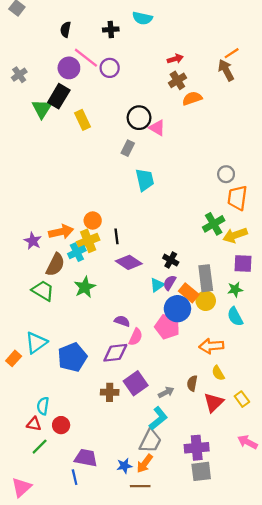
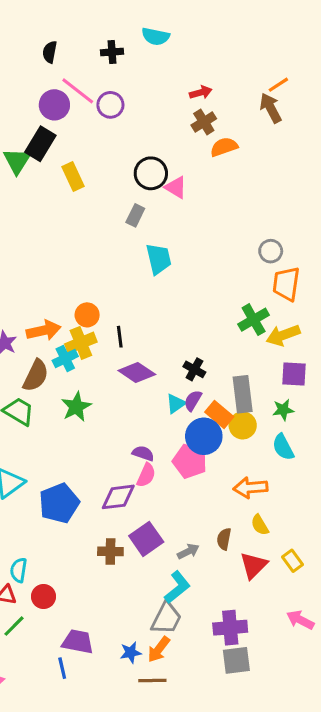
purple semicircle: (122, 321) -> (143, 453), moved

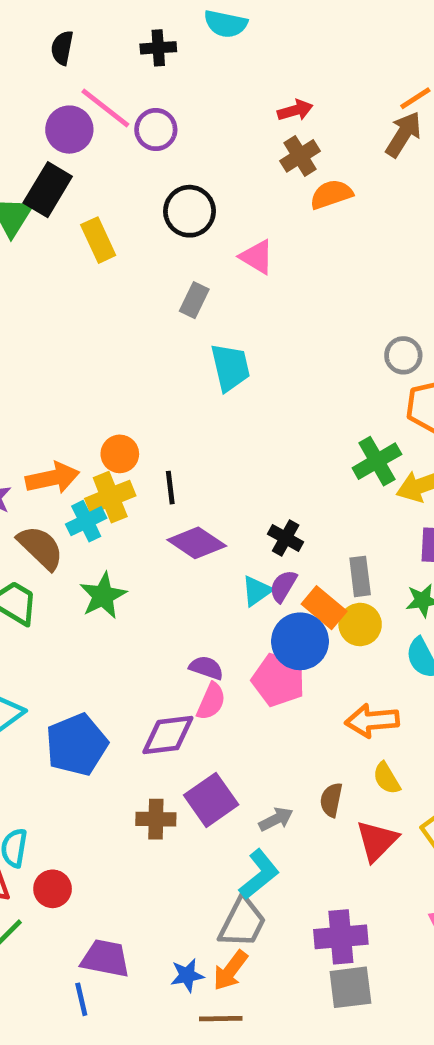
brown arrow: (271, 108) -> (403, 134), turned 60
black circle: (151, 173) -> (189, 211), moved
brown semicircle: (36, 376) -> (41, 548), turned -72
gray rectangle: (243, 394) -> (360, 576), size x0.7

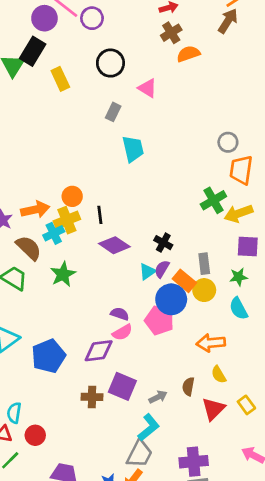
pink semicircle: (211, 701) -> (122, 332), turned 36
purple square: (211, 800) -> (122, 386), turned -32

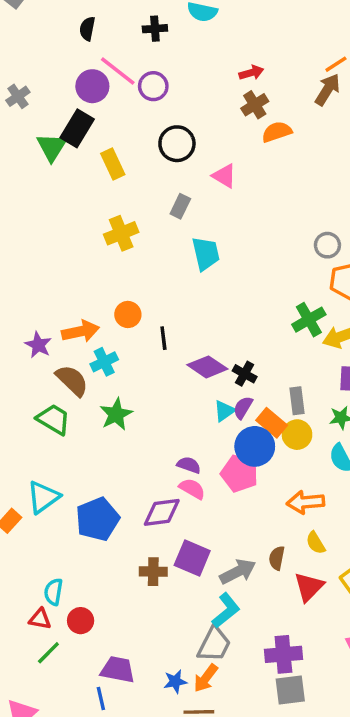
yellow cross: (67, 220) -> (121, 233), moved
purple diamond: (114, 245) -> (207, 367), moved
pink semicircle: (122, 332) -> (192, 489), turned -120
gray arrow: (158, 397) -> (238, 572), size x1.5

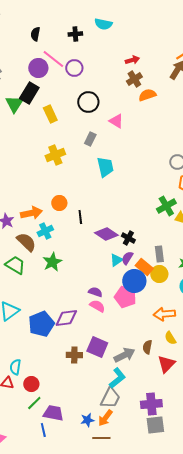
purple diamond: (162, 512) -> (66, 318), moved
green line: (48, 653) -> (34, 403), moved

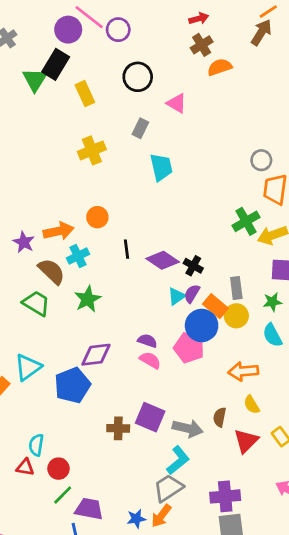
black line: (80, 217) -> (127, 249), moved
purple diamond: (66, 318) -> (96, 355), moved
gray arrow: (124, 355) -> (188, 428), turned 40
gray trapezoid: (110, 398) -> (168, 488), turned -150

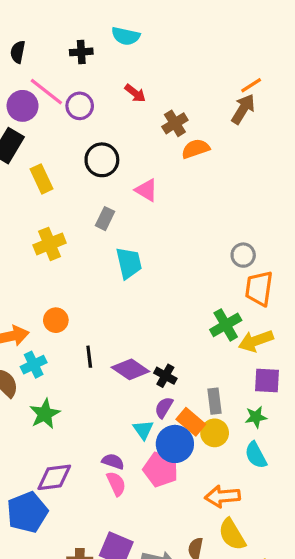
red arrow: (199, 18) -> (135, 93), moved, turned 54
cyan triangle: (177, 296) -> (143, 430), moved, turned -30
pink semicircle: (150, 360) -> (116, 484), turned 35
yellow semicircle: (252, 405) -> (232, 534), size x1.5

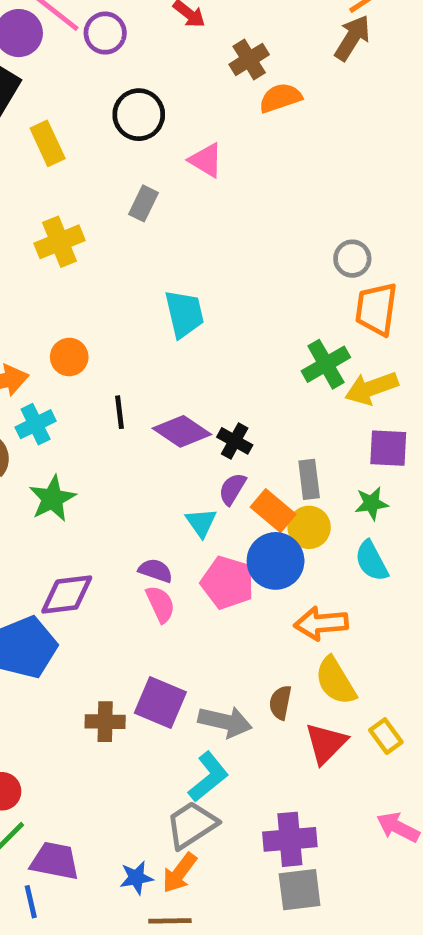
cyan trapezoid: (129, 263) -> (184, 314), moved
blue circle: (175, 444) -> (276, 561), moved

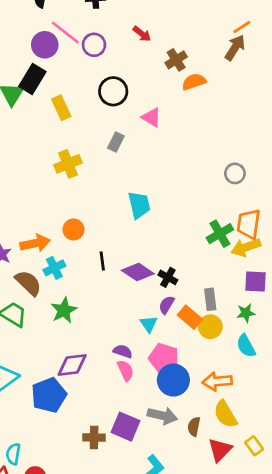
orange trapezoid: (376, 309) -> (249, 224), moved
blue circle: (276, 561) -> (173, 380), moved
gray arrow: (225, 722) -> (162, 416), moved

